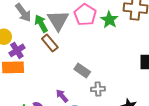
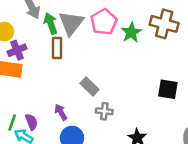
brown rectangle: (50, 43) -> (57, 48), turned 30

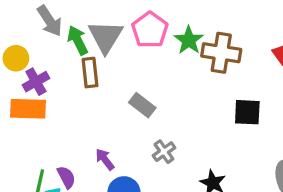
brown cross: (164, 24) -> (221, 53), moved
gray rectangle: (89, 87) -> (142, 105), moved
gray cross: (104, 111) -> (164, 152), turned -35

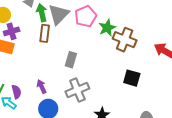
gray rectangle: (142, 105) -> (71, 60), turned 56
gray cross: (164, 152) -> (77, 90), size x1.6

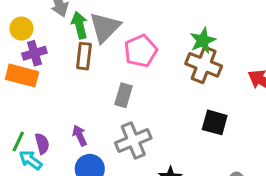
pink pentagon: (86, 16) -> (141, 51), moved
green star: (107, 28) -> (203, 40), moved

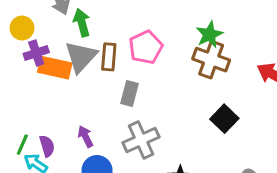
gray triangle: (105, 27) -> (81, 57), moved
brown rectangle: (84, 56) -> (109, 57), moved
orange rectangle: (22, 76) -> (55, 68), moved
black square: (215, 122) -> (224, 119), turned 30

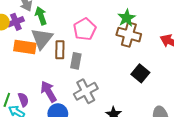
purple cross: (36, 53) -> (16, 22), moved
brown rectangle: (109, 57) -> (60, 50), moved
purple arrow: (85, 137) -> (49, 92), size x1.5

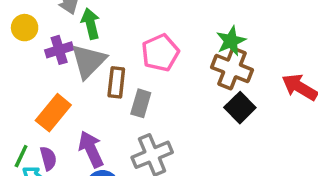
purple cross: (16, 22) -> (59, 50), moved
orange rectangle: (25, 47) -> (53, 113), moved, turned -65
black square: (140, 73) -> (240, 108), moved

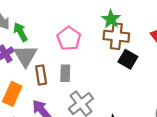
brown rectangle: (116, 82) -> (41, 75), moved

